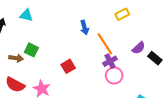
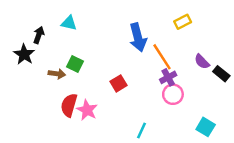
blue arrow: (84, 27) -> (138, 37), size x1.6
purple semicircle: (139, 48) -> (202, 62), turned 88
red semicircle: (15, 85) -> (69, 105), moved, turned 78

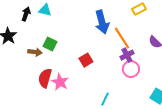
black arrow: (39, 35) -> (26, 14), moved

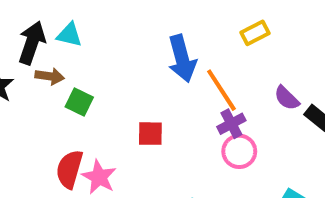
black arrow: (26, 14) -> (32, 43), size x1.5
brown arrow: (35, 52) -> (50, 76), moved
red square: (86, 60) -> (150, 134), turned 32

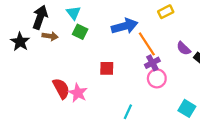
cyan triangle: (69, 35) -> (73, 13), moved, turned 40
blue arrow: (182, 59) -> (125, 26), turned -90
green square: (79, 102) -> (80, 32), moved
red semicircle: (69, 169) -> (61, 88), turned 135

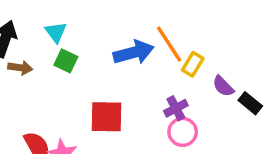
yellow rectangle: (166, 12) -> (193, 64), moved, turned -32
orange line: (147, 44) -> (169, 44), moved
red square: (107, 68) -> (106, 117), size x1.5

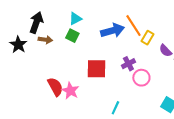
cyan triangle: (56, 32) -> (75, 19), moved, turned 40
purple cross: (176, 108) -> (128, 64), moved

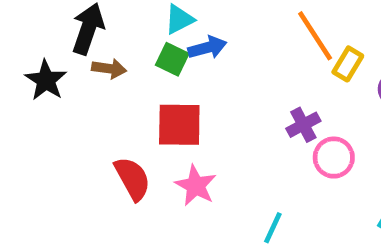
blue arrow: (112, 31) -> (207, 48), moved, size x0.7
red square: (96, 69) -> (179, 125), moved
pink star: (70, 91) -> (196, 186), moved

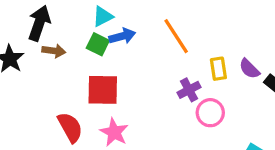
orange line: (315, 36) -> (176, 36), moved
yellow rectangle: (348, 64) -> (218, 69), moved, turned -40

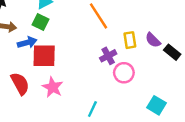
blue arrow: (122, 36) -> (27, 43), moved

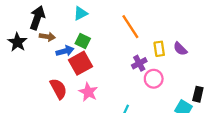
green square: (41, 22) -> (83, 41), moved
black rectangle: (172, 52) -> (198, 94), moved, turned 64
red square: (44, 56) -> (81, 63), turned -30

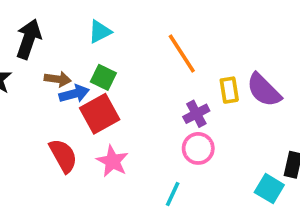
brown arrow: (47, 37) -> (58, 79), moved
purple semicircle: (180, 49) -> (264, 90), size x1.5
pink circle: (154, 79) -> (198, 148), moved

